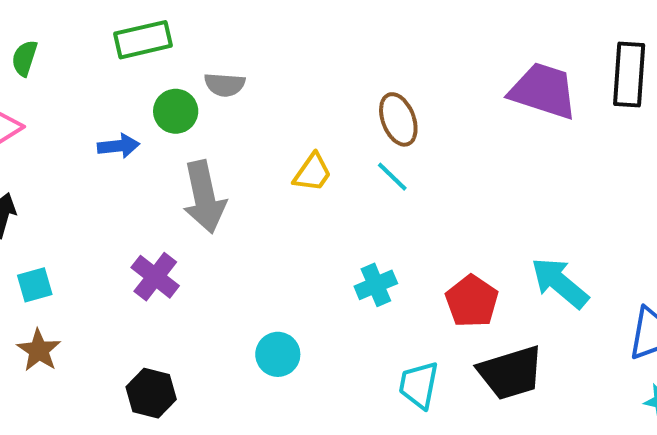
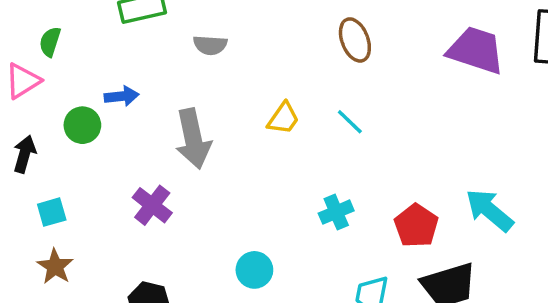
green semicircle: (24, 58) -> (50, 42), moved
green circle: (176, 111) -> (82, 125), moved
brown ellipse: (398, 119) -> (355, 40), moved

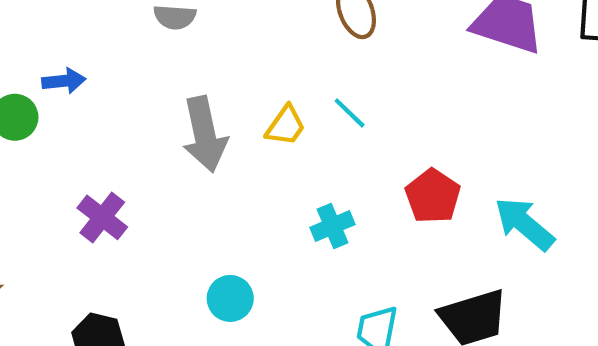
yellow trapezoid: (283, 118) -> (286, 126), moved
gray arrow: (193, 139) -> (205, 134), moved
red pentagon: (416, 226) -> (433, 196), moved

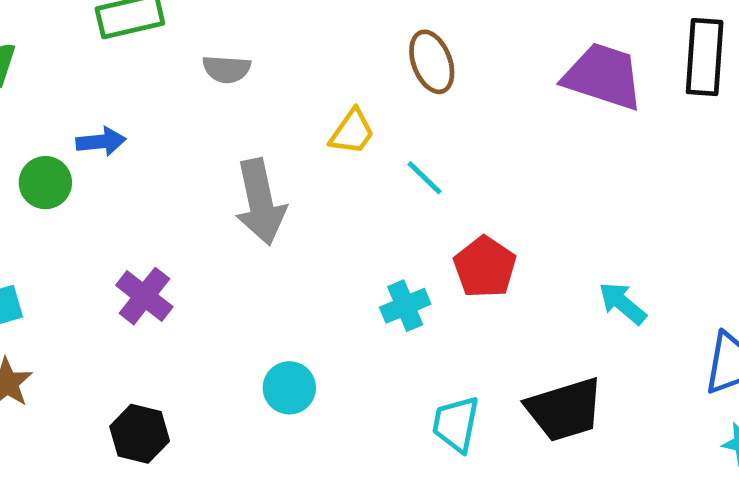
yellow trapezoid: (286, 126) -> (352, 132), moved
red pentagon: (433, 196) -> (485, 267), moved
cyan arrow: (524, 224) -> (623, 303), size x0.7

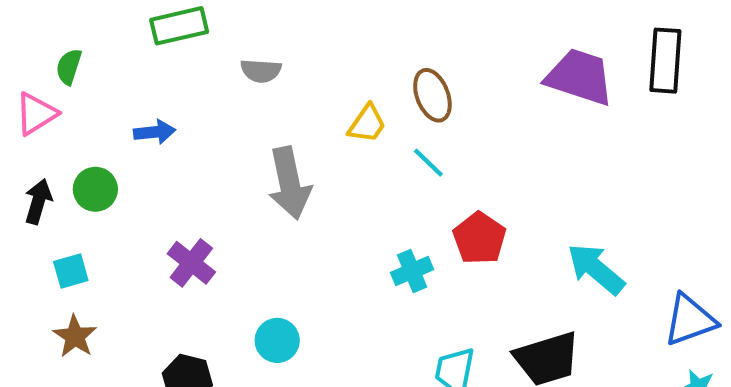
brown ellipse: (432, 62) -> (432, 95), moved
green circle: (45, 183) -> (95, 189), moved
cyan arrow: (623, 303) -> (596, 269), size x1.4
cyan circle: (289, 388) -> (277, 340), moved

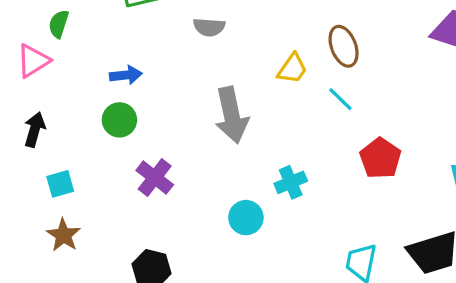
green circle: (95, 189) -> (119, 120), moved
cyan cross: (412, 271) -> (291, 182), moved
cyan circle: (277, 340) -> (246, 218), moved

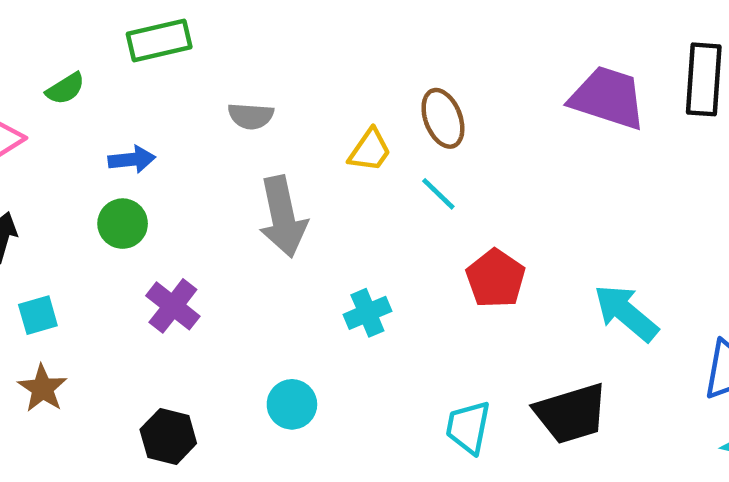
green semicircle: (59, 24) -> (65, 89), moved, turned -140
gray semicircle: (209, 27) -> (251, 116), moved
cyan circle: (246, 218) -> (292, 404), moved

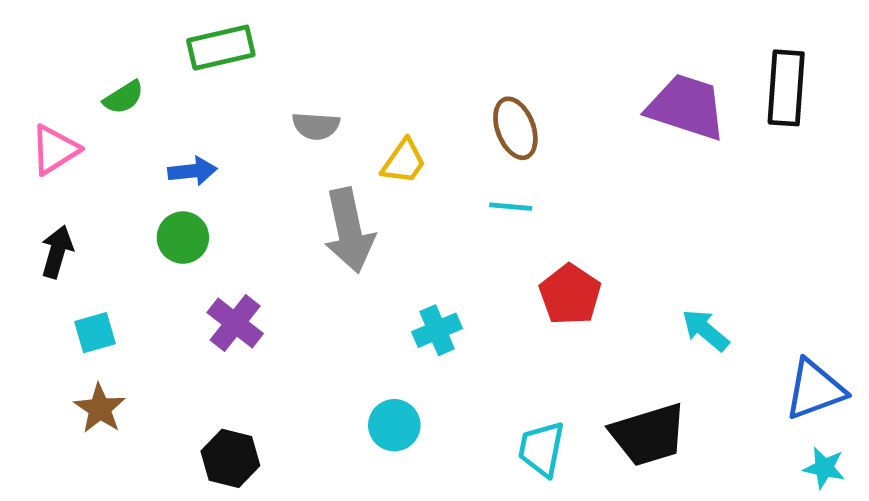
yellow trapezoid: (370, 150) -> (404, 162), moved
cyan line: (438, 194) -> (511, 207), turned -39
cyan arrow: (626, 313) -> (705, 330), size x0.7
cyan circle: (292, 404) -> (394, 425), moved

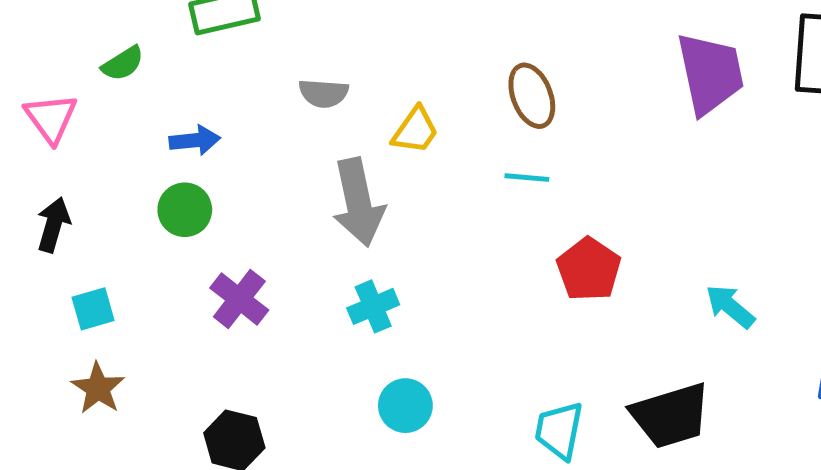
purple trapezoid: (686, 107) -> (710, 73), turned 60
pink triangle: (55, 150) -> (51, 118), turned -34
cyan cross: (437, 330) -> (373, 306), moved

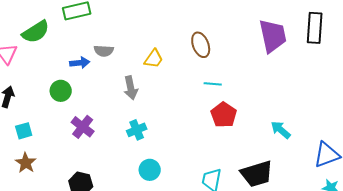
green semicircle: (123, 64) -> (36, 32), size x1.6
gray semicircle: (324, 93) -> (104, 51), moved
blue arrow: (195, 140) -> (80, 63), moved
cyan line: (527, 178) -> (213, 84), moved
gray arrow: (358, 202) -> (131, 88), size x0.7

